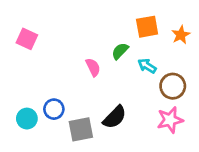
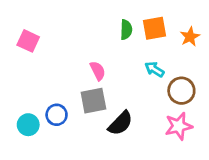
green semicircle: (120, 51) -> (126, 30), moved, turned 138
gray square: (81, 129) -> (93, 101), moved

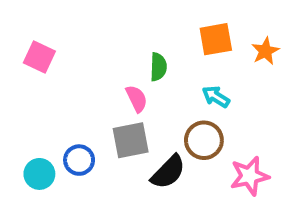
green semicircle: (126, 30) -> (158, 67), moved
brown circle: (181, 91) -> (204, 140), moved

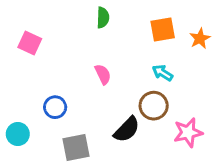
green semicircle: (158, 67) -> (103, 18), moved
gray square: (131, 140) -> (76, 147), moved
blue circle: (79, 160) -> (55, 107), moved
cyan circle: (39, 174) -> (18, 134), moved

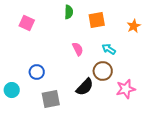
orange square: (163, 30) -> (97, 20), moved
pink square: (30, 43) -> (27, 23), moved
pink semicircle: (103, 74) -> (78, 49), moved

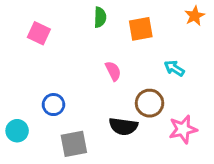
orange star: (134, 26) -> (195, 16), moved
cyan arrow: (109, 49) -> (174, 68), moved
black semicircle: (85, 87) -> (123, 126), turned 54

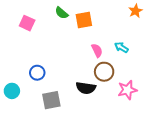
green semicircle: (100, 17) -> (62, 13), moved, turned 128
orange square: (141, 29) -> (84, 20), moved
pink semicircle: (113, 71) -> (97, 50), moved

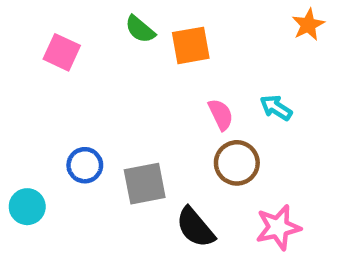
black semicircle: (86, 88) -> (195, 227), moved, turned 42
pink star: (127, 90) -> (278, 227), moved
gray square: (51, 100) -> (145, 184), moved

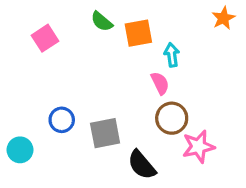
pink square: (62, 52) -> (45, 38), turned 32
cyan arrow: (276, 108) -> (172, 55), moved, turned 50
pink star: (278, 227) -> (198, 147), moved

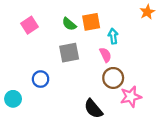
green semicircle: (102, 21) -> (69, 24), moved
gray square: (105, 133) -> (69, 53), moved

